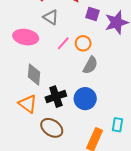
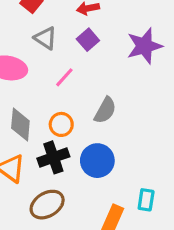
purple square: (92, 14) -> (88, 40), moved, turned 32
orange circle: (83, 43) -> (61, 124), moved
brown ellipse: (52, 128) -> (47, 205), turned -65

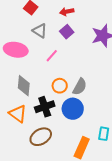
gray semicircle: (105, 110) -> (80, 87), moved
orange circle: (61, 124) -> (60, 86), moved

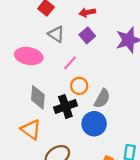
orange circle: (60, 86) -> (79, 86), moved
black cross: (45, 107) -> (65, 107), moved

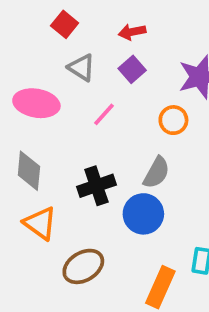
orange circle: (79, 86) -> (173, 120), moved
gray diamond: (38, 97) -> (29, 171), moved

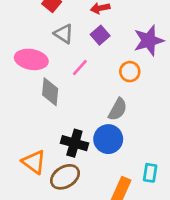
gray diamond: (29, 171) -> (50, 92), moved
black cross: (96, 186) -> (74, 143), moved, turned 35
orange triangle: (40, 223) -> (34, 162), moved

